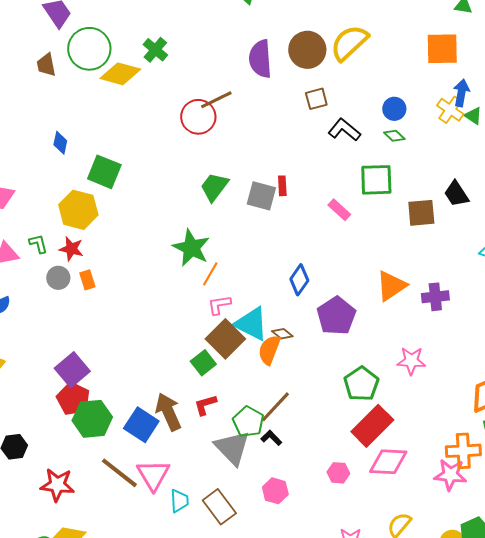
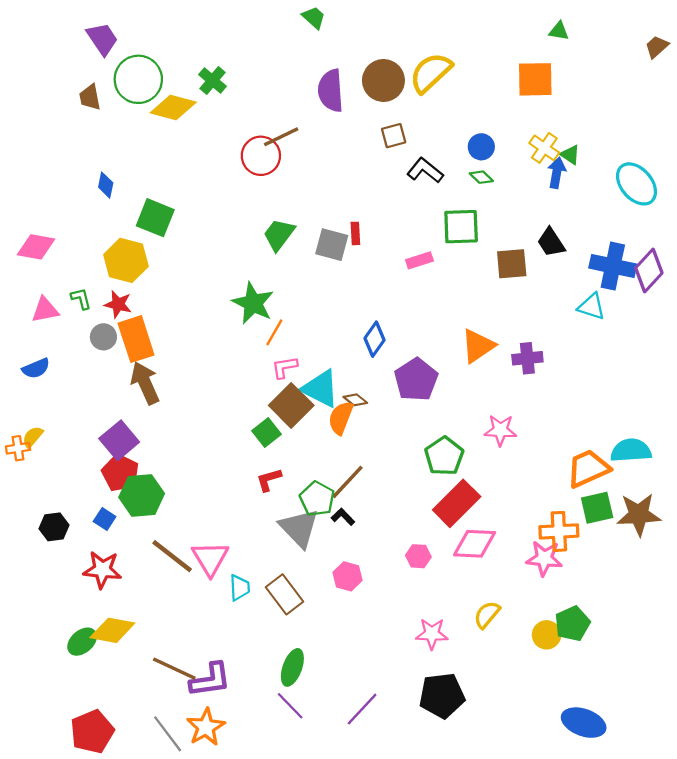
blue arrow: (461, 93) -> (557, 173), moved
pink rectangle: (339, 210) -> (419, 260), turned -60
orange rectangle: (87, 280) -> (136, 339), size x2.0
brown arrow: (168, 412) -> (145, 383), moved
blue square: (141, 425) -> (105, 519), moved, size x0.6

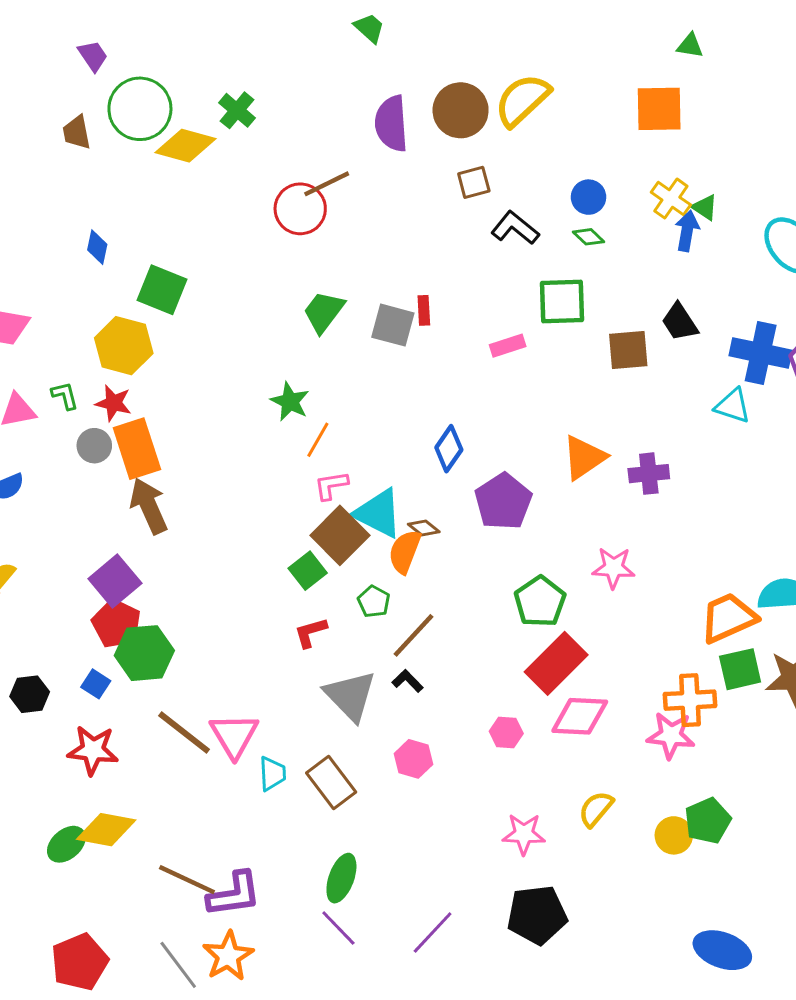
purple trapezoid: (102, 39) -> (93, 56), size x0.7
green star: (253, 303) -> (290, 402), size x0.7
green pentagon: (317, 499) -> (374, 602), moved, size x0.7

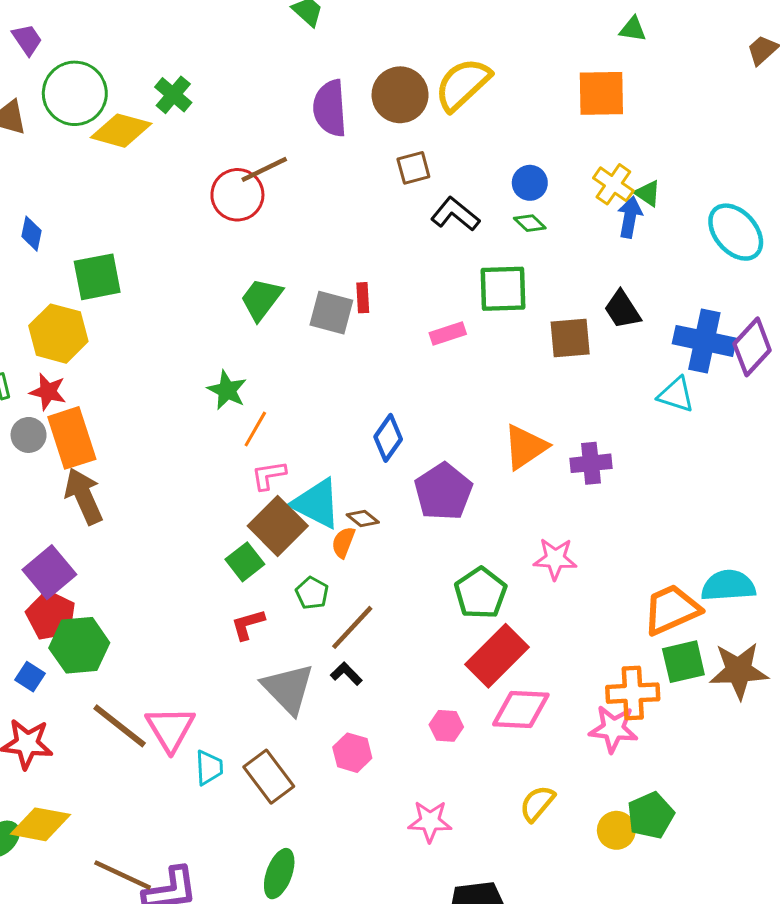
green square: (162, 290) -> (97, 277), turned -33
orange semicircle: (405, 552) -> (343, 542), size x0.7
pink star: (524, 834) -> (430, 821), moved

